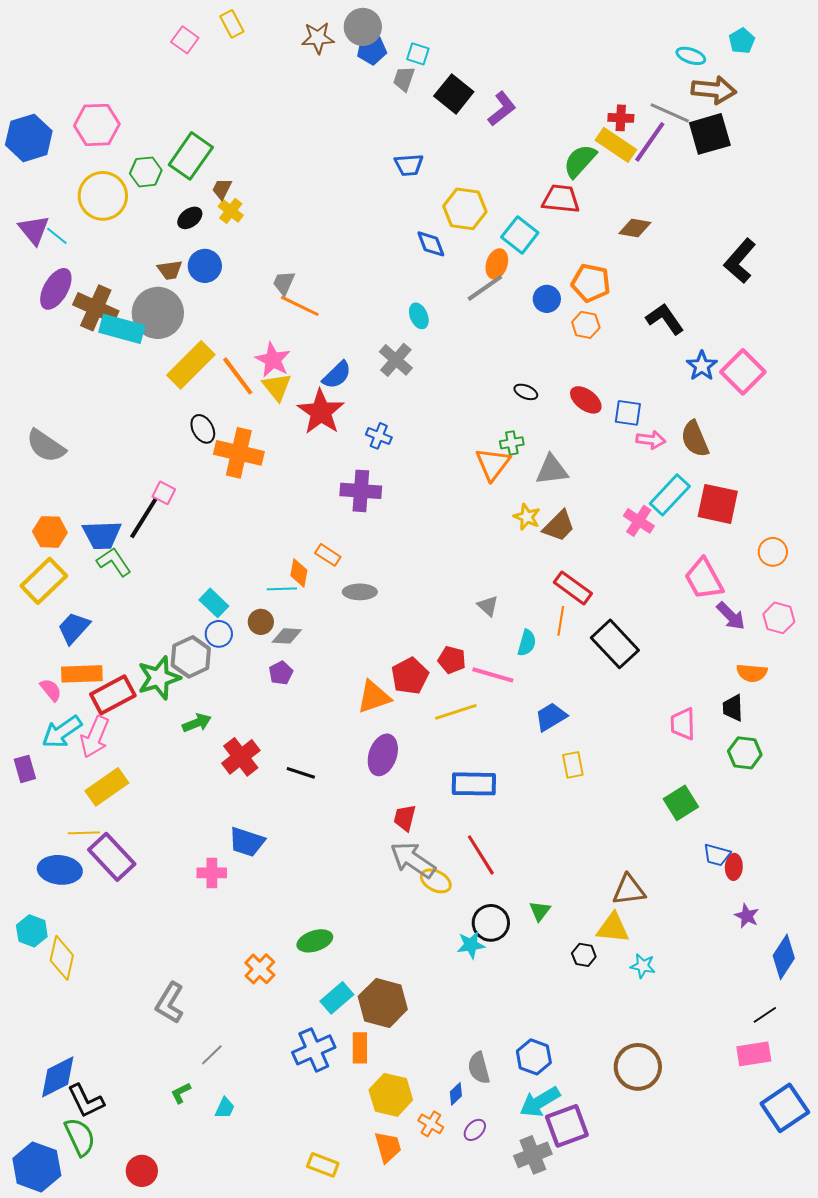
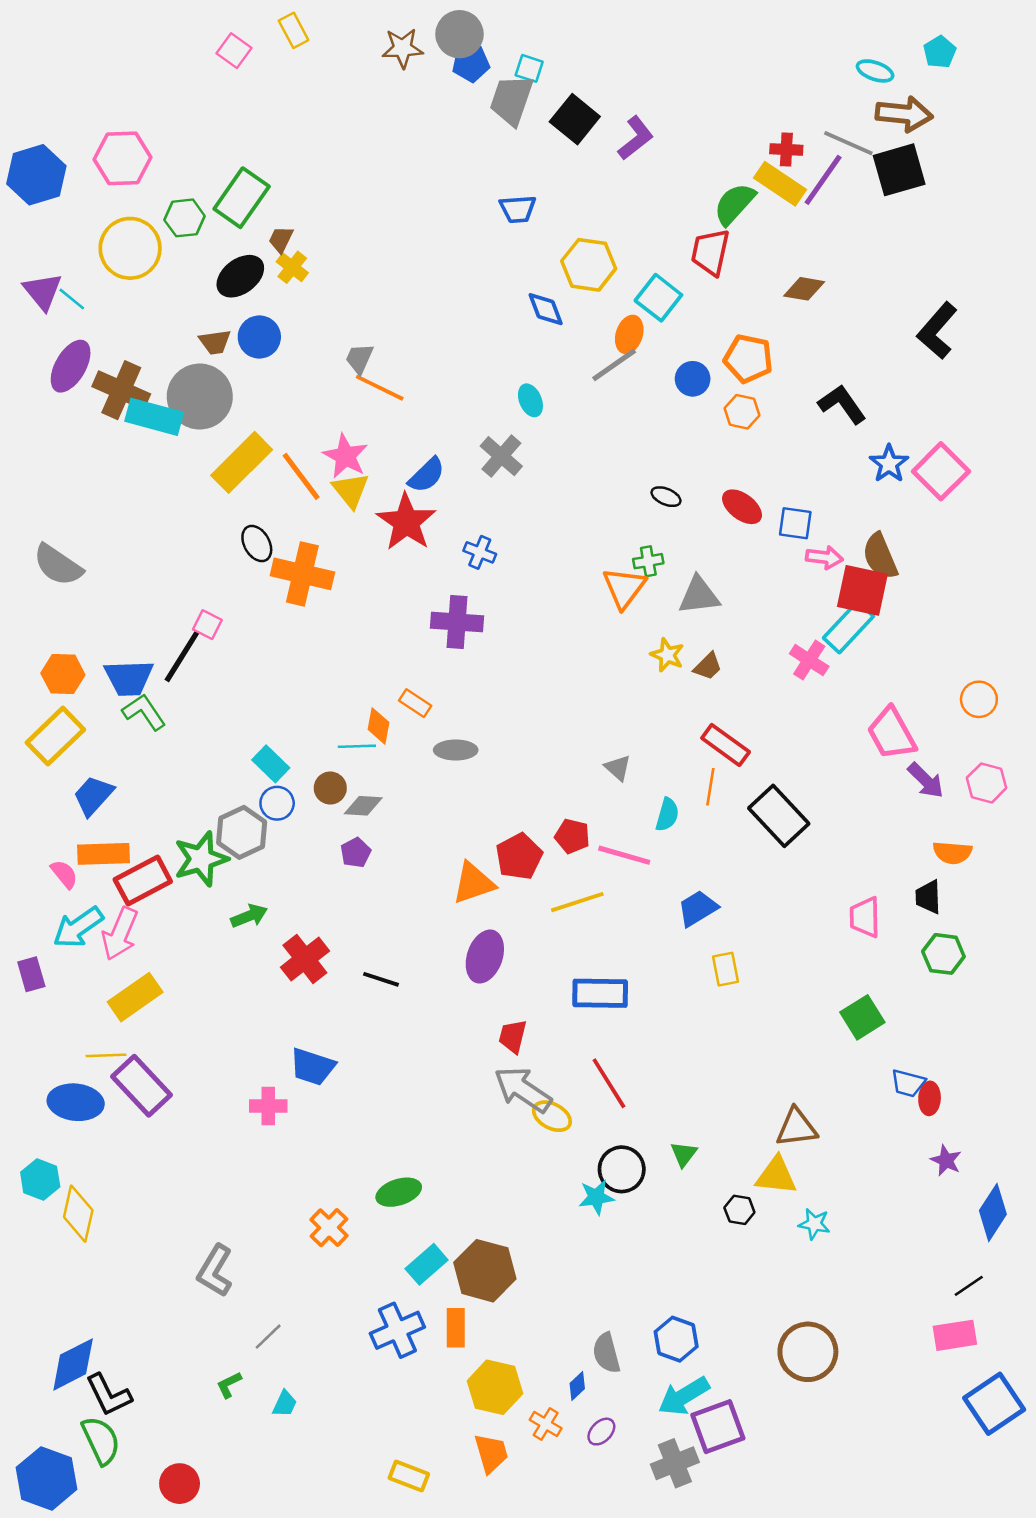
gray trapezoid: (404, 79) -> (511, 100), size x1.6
red trapezoid: (561, 199) -> (710, 252), turned -84
black ellipse: (190, 218) -> (240, 276), size x1.5
red square: (718, 504) -> (862, 590), moved
brown trapezoid: (559, 526) -> (708, 666), size x0.7

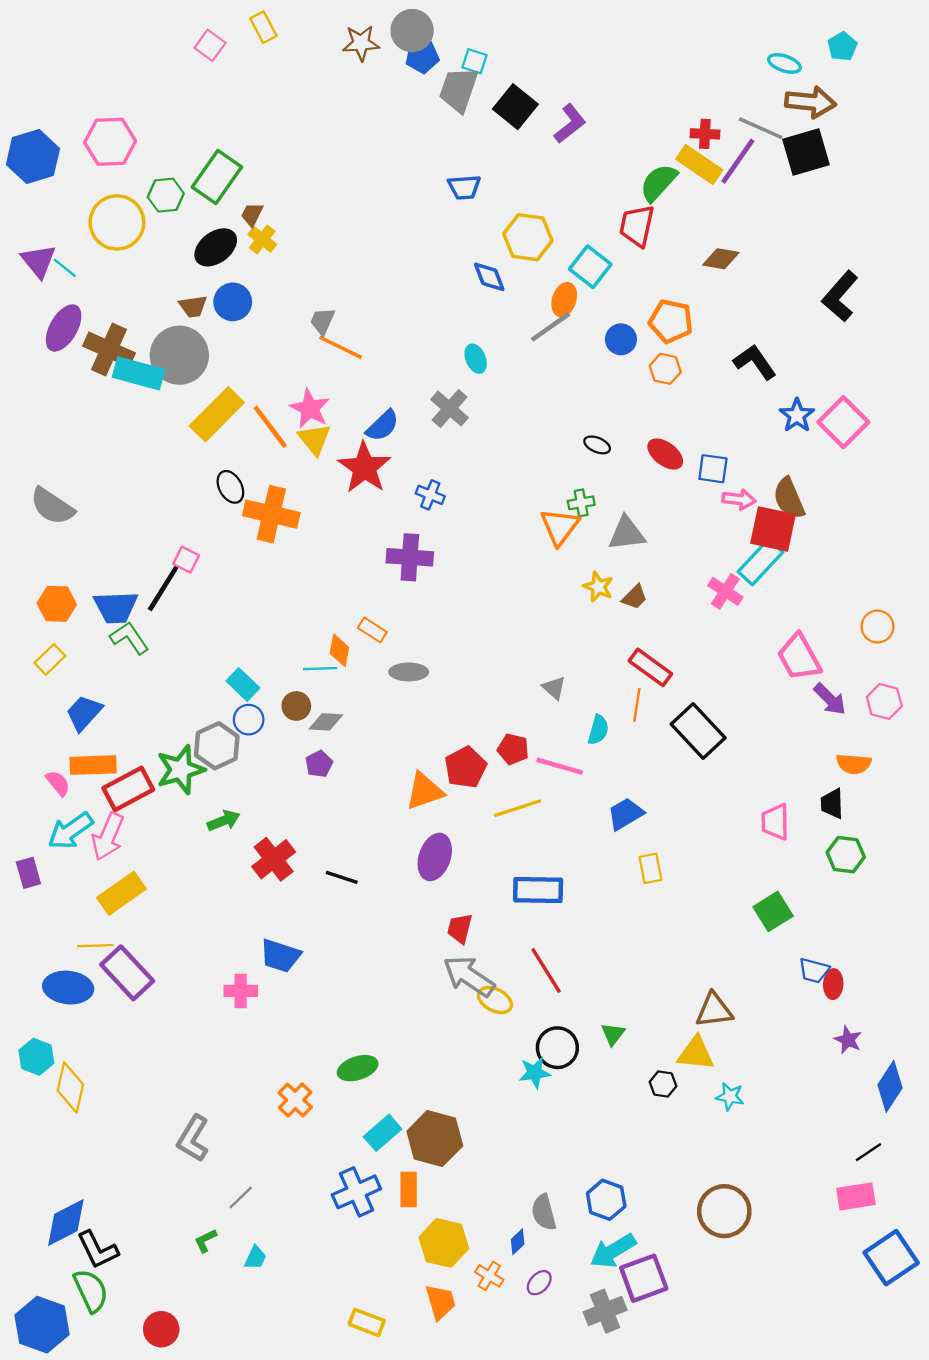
yellow rectangle: (55, 736) -> (50, 659), size x0.6

